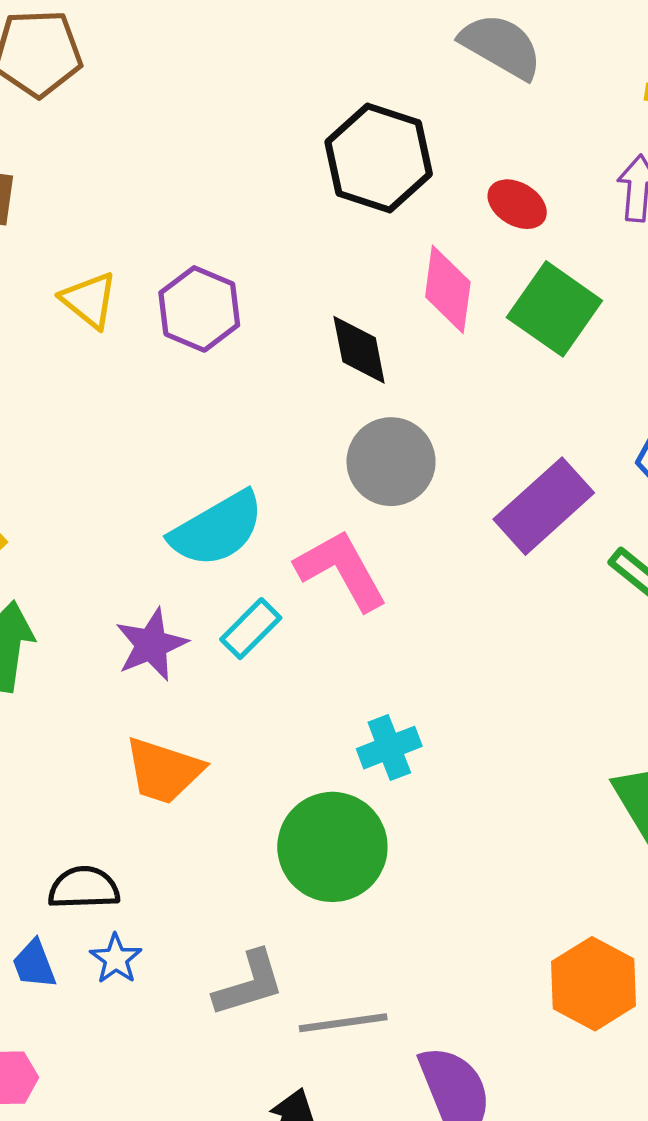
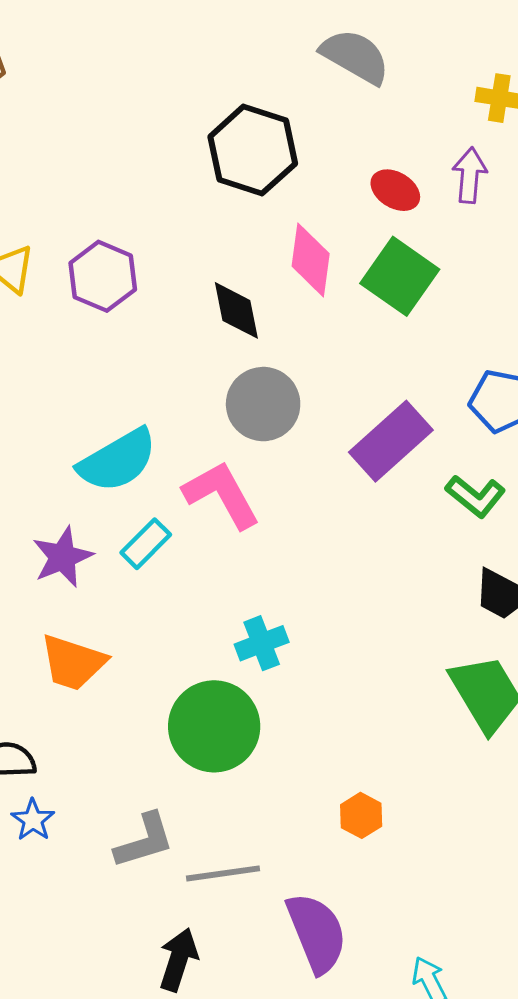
red ellipse: (517, 204) -> (395, 190), moved
orange hexagon: (593, 984) -> (361, 815), moved, size x0.6

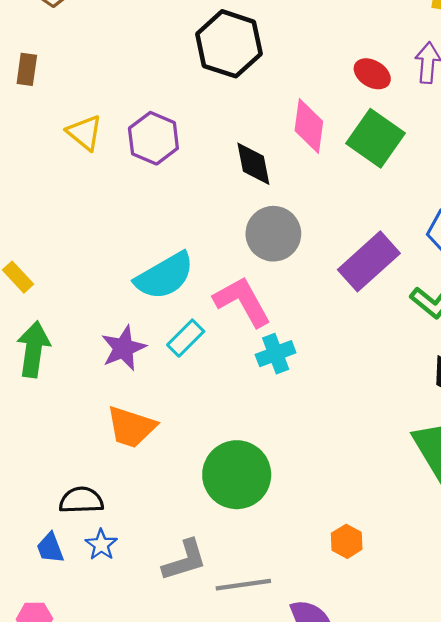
black hexagon: (253, 150) -> (229, 44), moved
cyan cross: (262, 643) -> (276, 354), moved

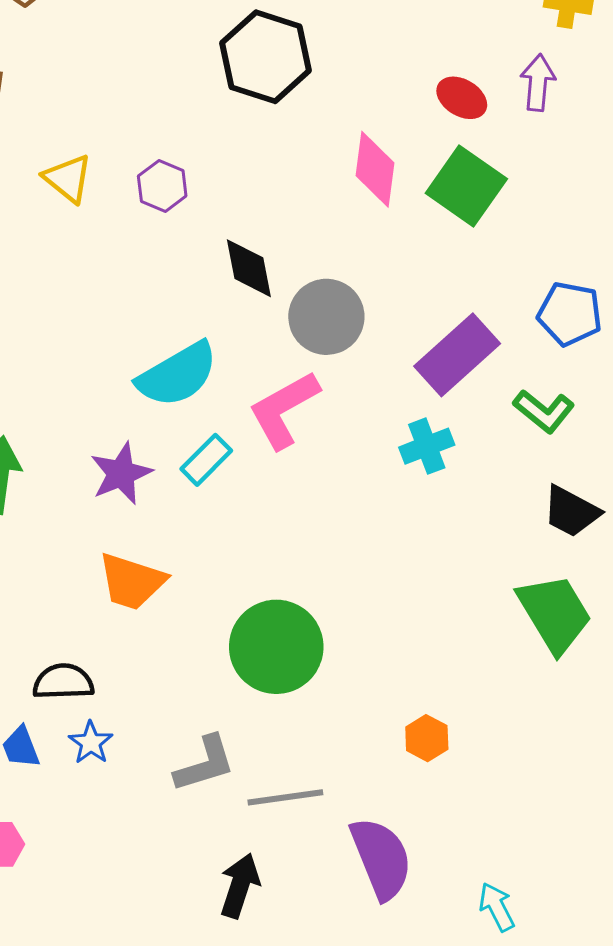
purple hexagon: (153, 138) -> (162, 186), size x0.7
black diamond: (253, 164) -> (249, 268), moved
pink L-shape: (242, 301) -> (284, 410), turned -90
cyan cross: (276, 354) -> (427, 446), moved

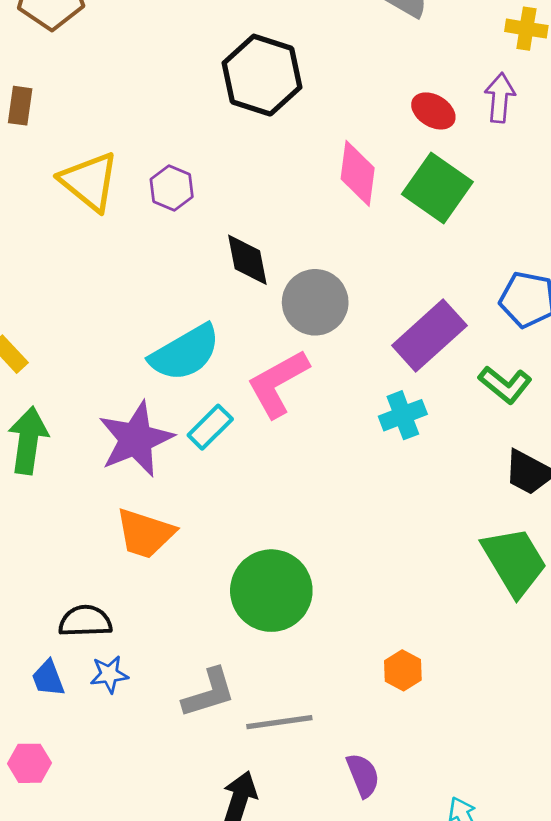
yellow triangle: (68, 178) -> (89, 181), size x1.4
purple star: (121, 473) -> (136, 439), size x1.4
blue star: (91, 743) -> (109, 674), turned 30
purple semicircle: (381, 858) -> (363, 775), size x0.6

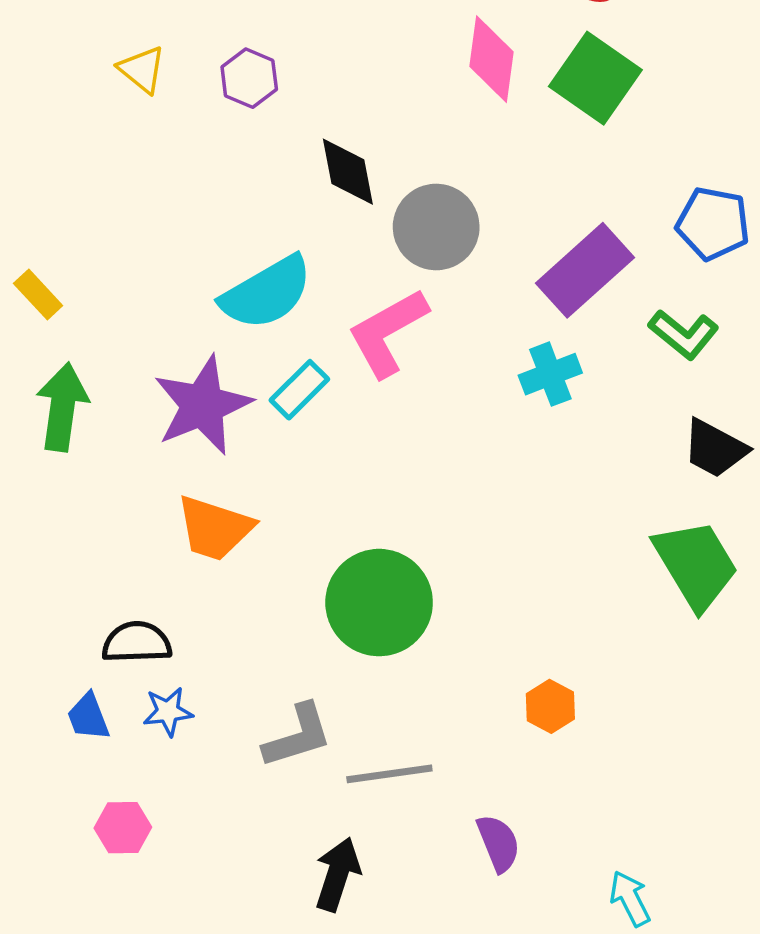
yellow triangle: (89, 181) -> (142, 70), size x0.6
pink hexagon: (29, 763) -> (123, 828), moved

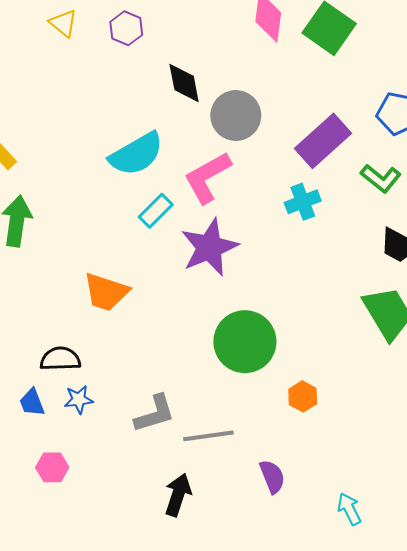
purple star: (202, 405) -> (209, 247), moved
green circle: (379, 603) -> (245, 342), moved

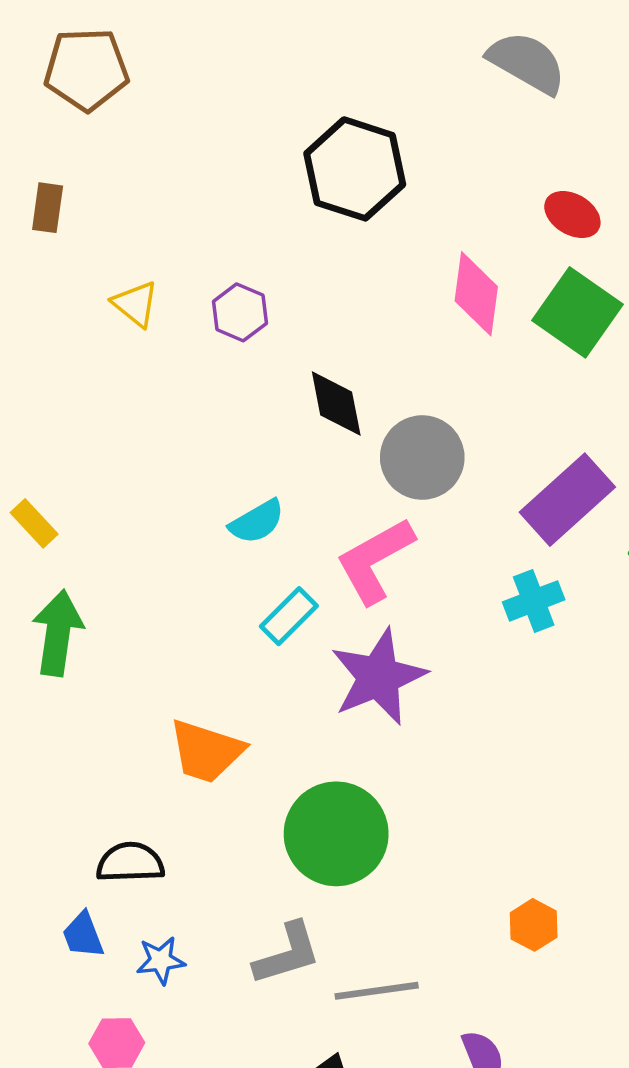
cyan semicircle: (136, 154) -> (257, 522), size x0.6
green circle: (245, 342) -> (336, 834), moved
blue star: (79, 399) -> (161, 960), moved

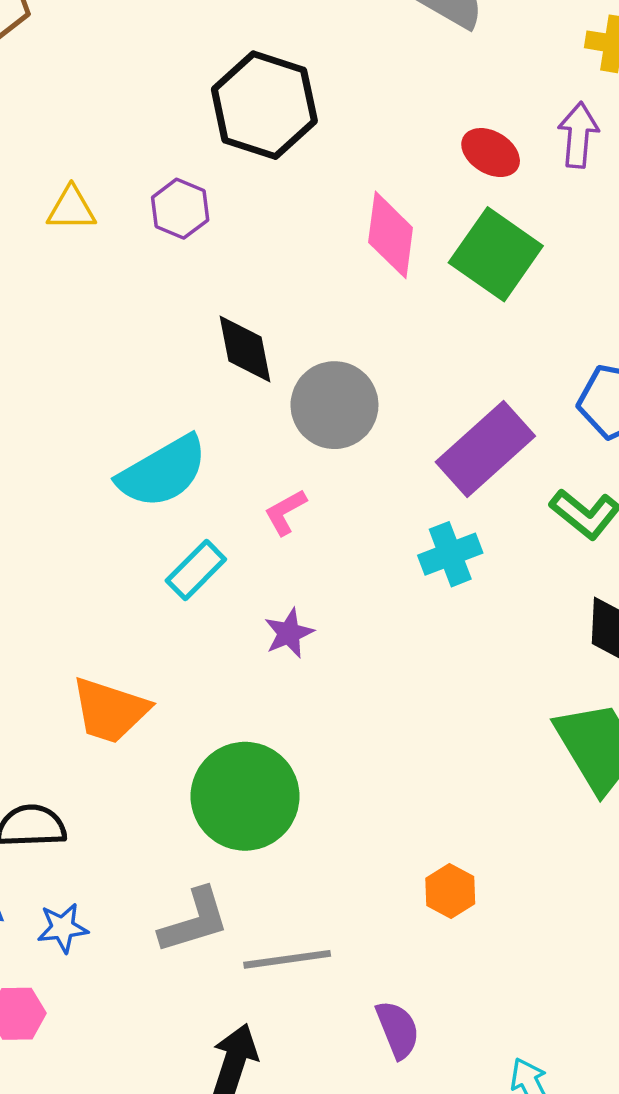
yellow triangle: (135, 304) -> (71, 209), moved, turned -39
purple hexagon: (240, 312) -> (180, 209), moved
cyan semicircle: (257, 522) -> (163, 472), size x1.6
pink L-shape: (375, 560) -> (285, 512), size x0.5
purple star: (378, 677) -> (289, 633), size x0.5

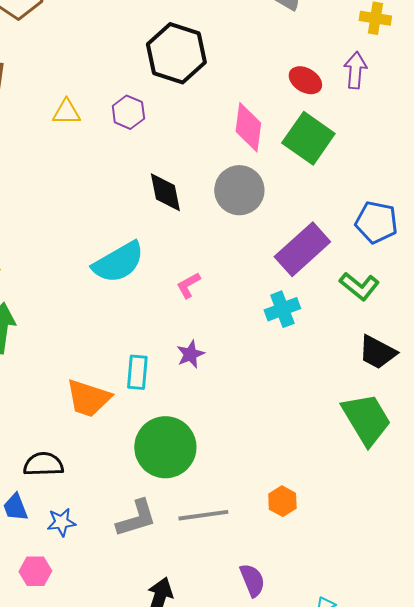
gray circle: (334, 405) -> (239, 190), moved
cyan rectangle: (196, 570) -> (137, 372), moved, turned -40
gray line: (287, 959) -> (203, 515), moved

